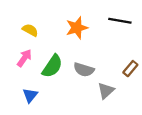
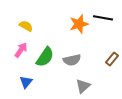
orange star: (77, 28) -> (79, 24), moved
gray semicircle: (84, 70) -> (72, 60), turned -30
gray triangle: (106, 91) -> (83, 86), moved

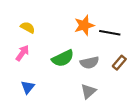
black line: (103, 18) -> (110, 33), moved
green semicircle: (45, 57) -> (63, 58), moved, turned 30
gray semicircle: (72, 60) -> (89, 63), moved

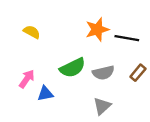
pink arrow: (22, 53) -> (27, 79), moved
blue triangle: (28, 87) -> (45, 94), moved, turned 40

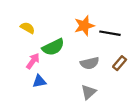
green semicircle: (73, 68) -> (53, 47), moved
pink arrow: (27, 79) -> (33, 61), moved

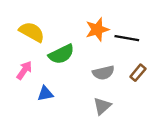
yellow semicircle: (28, 28) -> (32, 32), size x1.5
pink arrow: (33, 61) -> (24, 70), moved

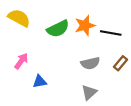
yellow semicircle: (32, 32) -> (19, 18), moved
green semicircle: (61, 54) -> (58, 29), moved

